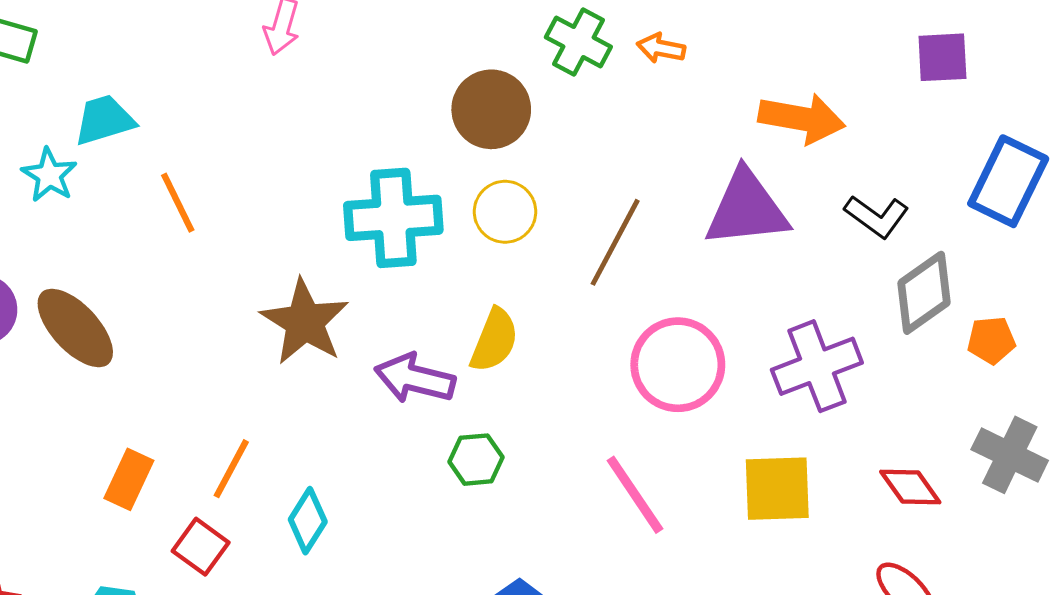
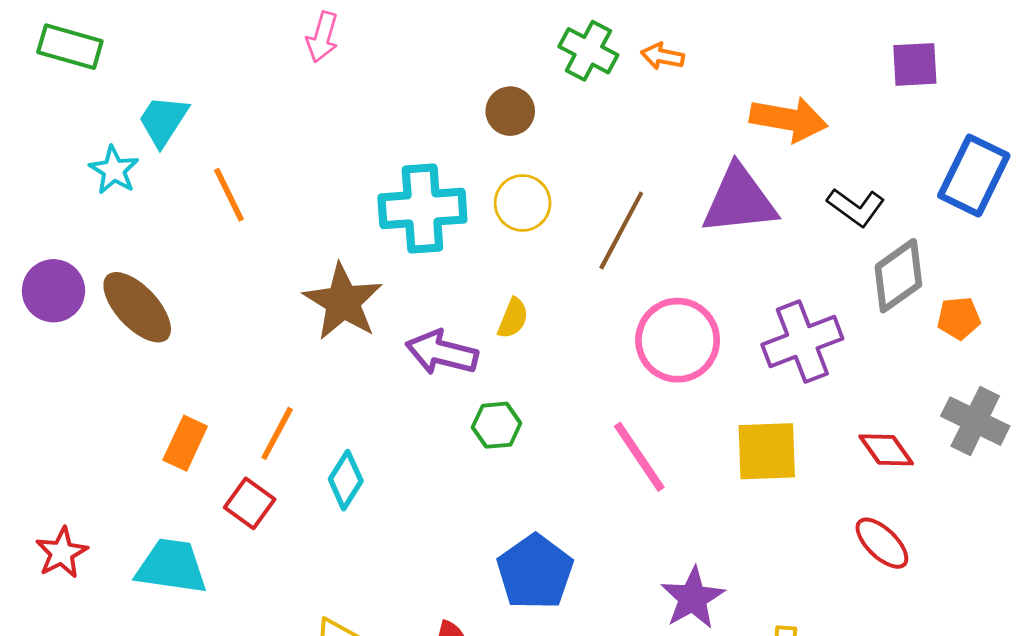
brown circle: (491, 109) -> (510, 111), size x0.7
cyan trapezoid: (104, 120) -> (163, 121), turned -40
yellow semicircle: (494, 340) -> (513, 318), size x0.7

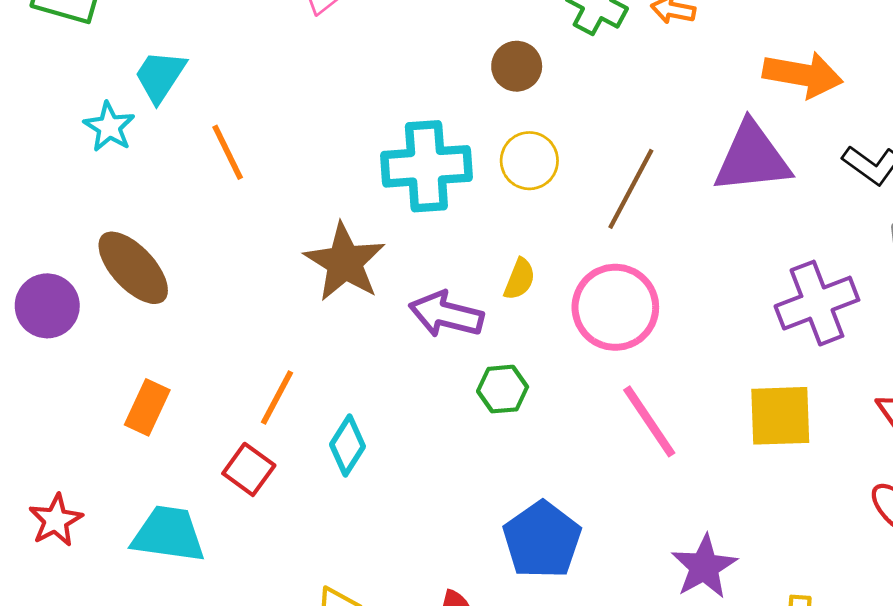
purple circle: (53, 291) -> (47, 306), moved
pink circle: (678, 340) -> (615, 307), moved
orange rectangle: (185, 443) -> (147, 407), moved

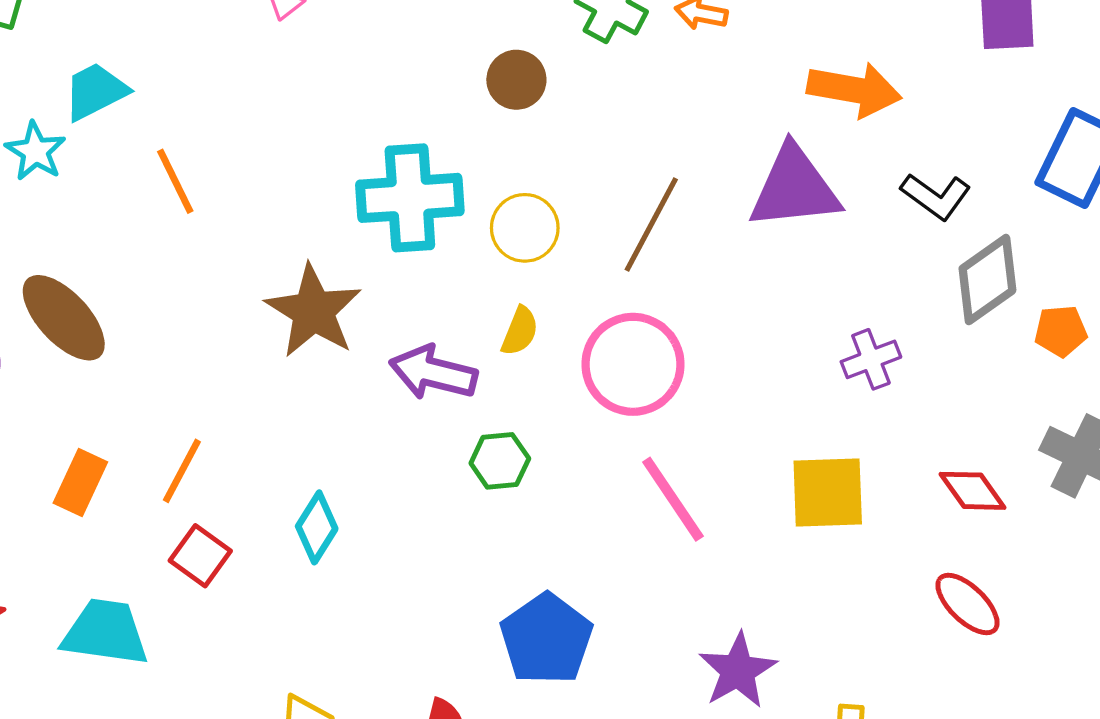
cyan trapezoid: (160, 76) -> (95, 91), turned 30
yellow circle: (529, 161) -> (525, 228), moved
purple cross: (817, 303) -> (871, 359), size x0.6
orange line: (277, 398) -> (182, 471), moved

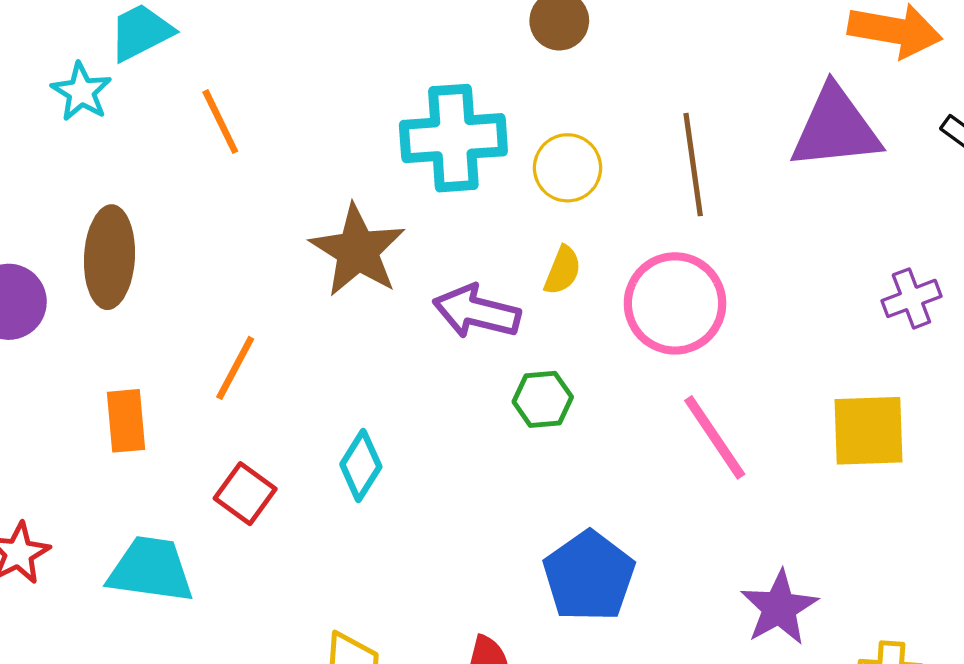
brown line: (651, 225) -> (693, 165), turned -36
brown ellipse: (64, 318) -> (109, 257), turned 46
orange line: (182, 471) -> (235, 368), moved
orange rectangle: (80, 483) -> (126, 421), turned -30

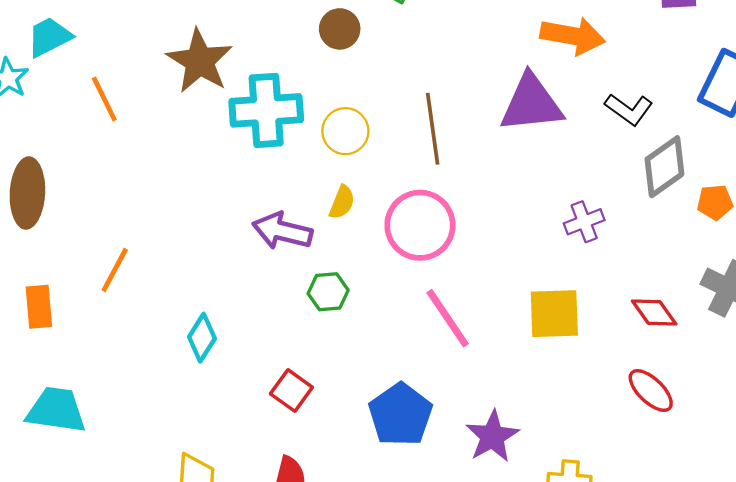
brown star: (358, 251) -> (200, 61), moved
red square: (245, 494) -> (291, 390), moved
blue pentagon: (589, 576) -> (400, 415), moved

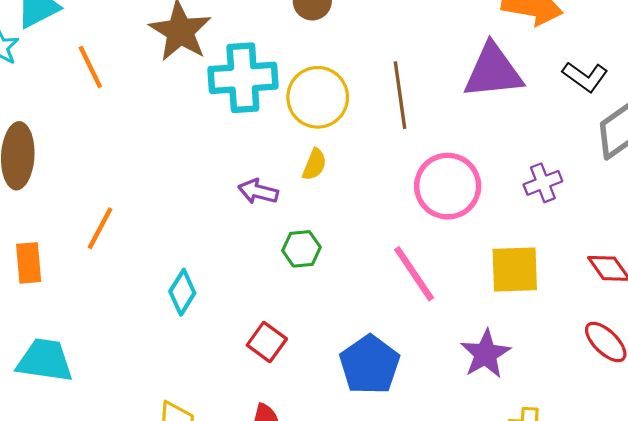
yellow circle: (345, 131) -> (318, 97), size x1.4
pink circle: (420, 225) -> (448, 186), moved
purple arrow: (282, 231) -> (258, 191), size x0.7
purple star: (492, 436) -> (486, 354), moved

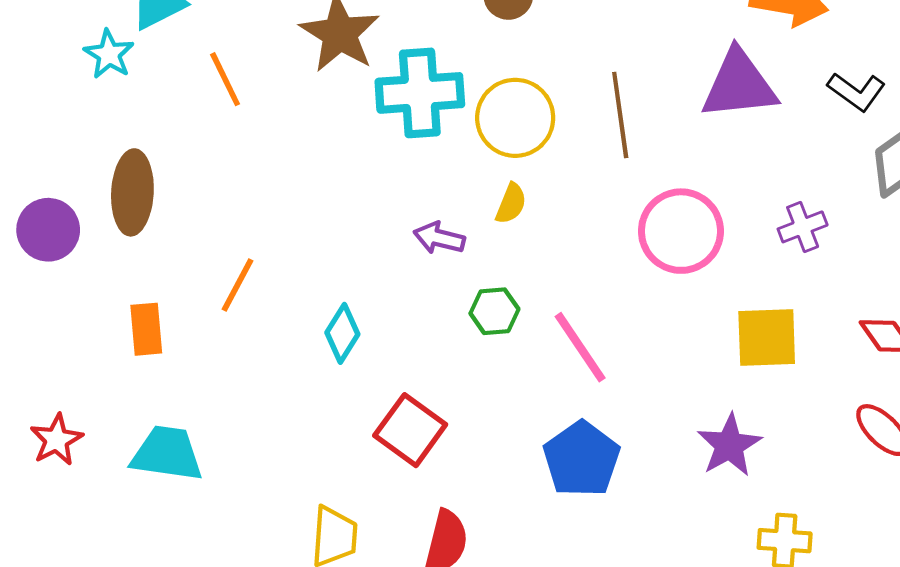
pink line: (414, 274) -> (580, 347), moved
cyan diamond: (182, 292) -> (342, 333), moved
red square: (267, 342) -> (410, 430), moved, size x1.4

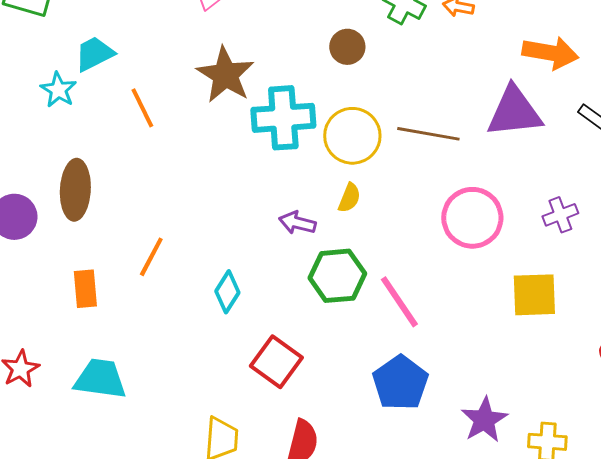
brown line: (620, 115) -> (428, 134), turned -72
green hexagon: (494, 311) -> (337, 276), size x1.6
purple star: (729, 445) -> (484, 420), moved

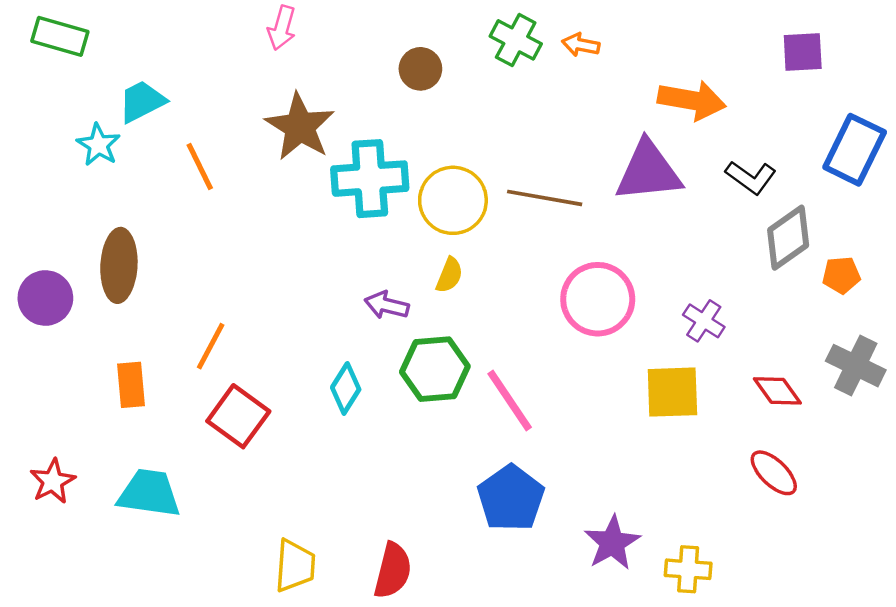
brown circle: (347, 47) -> (420, 69), moved
purple cross: (560, 215) -> (704, 321), moved, turned -36
cyan diamond: (227, 292) -> (346, 388), moved
red square: (276, 362) -> (238, 416), moved

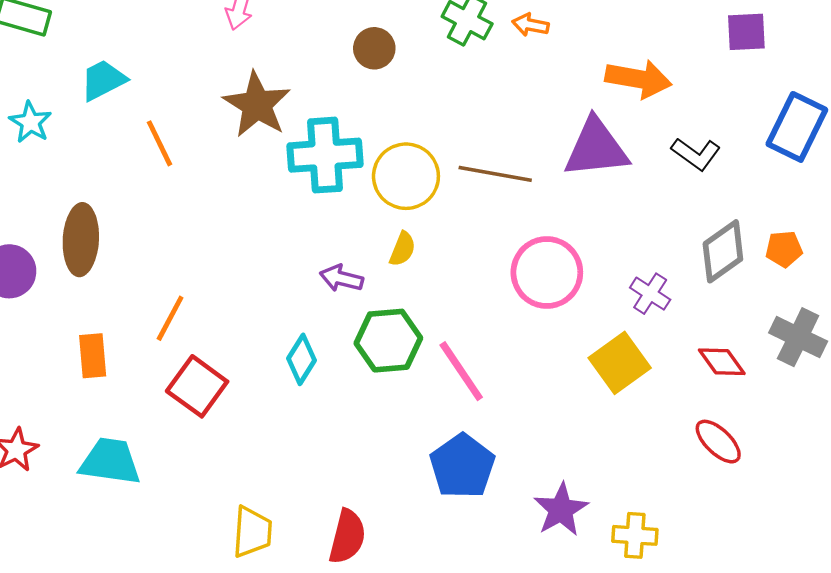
cyan star: (98, 145) -> (30, 122), moved
gray diamond: (788, 238) -> (723, 251), moved
yellow square: (672, 392) -> (620, 363), turned -34

